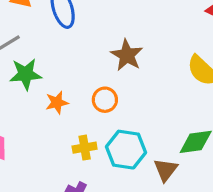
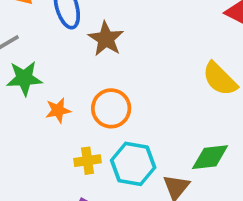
brown star: (127, 55) -> (106, 39), moved
orange circle: (105, 100) -> (111, 108), size x1.4

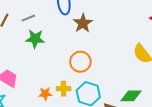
orange star: (58, 110) -> (45, 94), moved

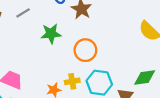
green star: (35, 39) -> (51, 34), moved

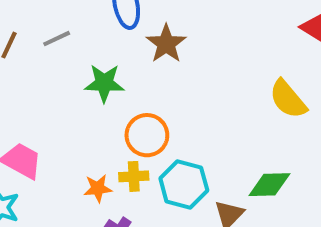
orange circle: (85, 50) -> (147, 135), moved

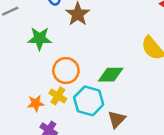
yellow cross: (134, 176) -> (58, 96), turned 35
green diamond: (269, 185) -> (111, 75), moved

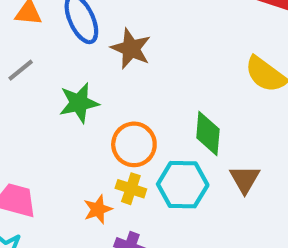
green diamond: (111, 75) -> (208, 133), turned -70
brown triangle: (117, 119) -> (245, 179), moved

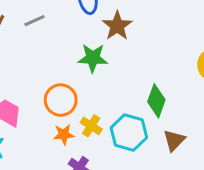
green star: (79, 103) -> (93, 58), moved
orange circle: (134, 144) -> (61, 100), moved

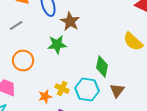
orange circle: (61, 100) -> (23, 61), moved

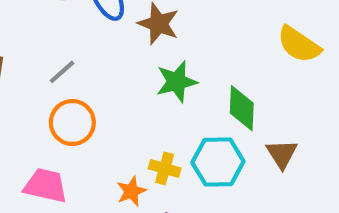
gray line: (16, 26) -> (62, 72), moved
green star: (57, 45) -> (177, 82), moved

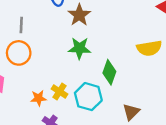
yellow semicircle: (299, 44) -> (149, 48), turned -60
gray line: (62, 72) -> (21, 25), turned -63
brown triangle: (282, 154) -> (131, 112), moved

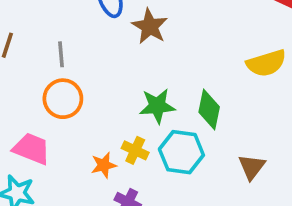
green star: (80, 48) -> (157, 106), moved

